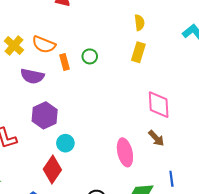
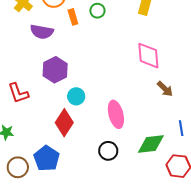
pink diamond: (159, 105) -> (148, 56), moved
pink ellipse: (125, 152) -> (116, 114), moved

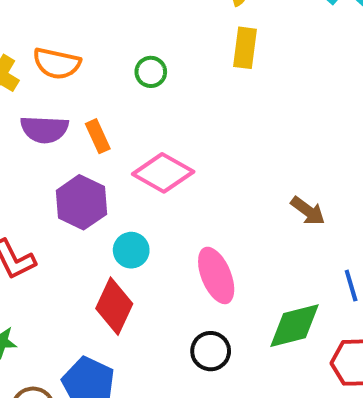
orange rectangle: (73, 17) -> (98, 136), moved
pink diamond: (148, 56) -> (163, 173), moved, turned -48

